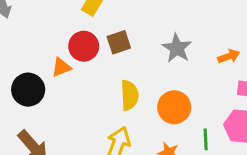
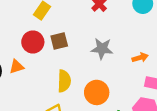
gray star: (177, 48) -> (102, 49), turned -30
orange triangle: (61, 67) -> (17, 67), moved

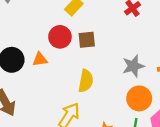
gray star: (102, 49) -> (133, 66), moved, turned -30
orange circle: (97, 92) -> (139, 98), moved

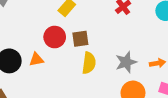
yellow semicircle: (86, 81) -> (89, 63), moved

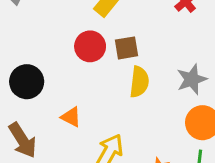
orange triangle: (36, 59) -> (71, 117), moved, turned 40

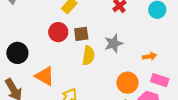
gray star: (192, 79) -> (114, 43), moved
orange triangle: (71, 117) -> (45, 76), size x1.5

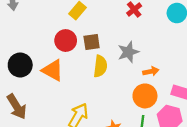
orange arrow: (150, 56) -> (151, 71), moved
orange triangle: (45, 76) -> (53, 70), moved

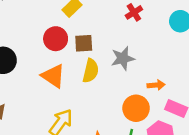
orange triangle: (53, 70) -> (53, 76), moved
orange arrow: (151, 71) -> (156, 85), moved

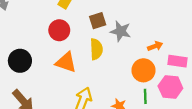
brown square: (84, 43) -> (98, 21), moved
gray star: (123, 58) -> (121, 31), turned -30

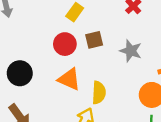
brown square: (98, 21) -> (94, 40), moved
yellow semicircle: (96, 49) -> (99, 93), moved

